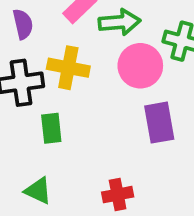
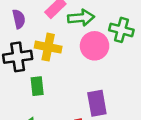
purple rectangle: (159, 123) -> (97, 103), moved

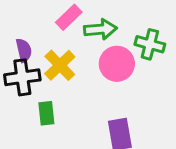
purple semicircle: (19, 19) -> (24, 50), moved
yellow cross: (48, 47) -> (60, 65), turned 35

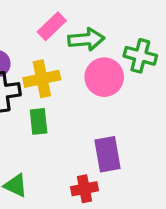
yellow cross: (60, 65) -> (42, 79), turned 32
green rectangle: (46, 113) -> (39, 121), moved

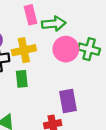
pink rectangle: (52, 26) -> (30, 15), turned -60
green cross: (140, 56) -> (89, 49), moved

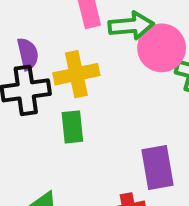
pink circle: (66, 49) -> (162, 48), moved

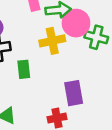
yellow cross: (76, 74) -> (52, 41), moved

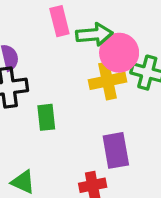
yellow cross: (52, 41) -> (108, 81), moved

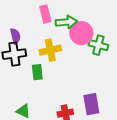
yellow cross: (108, 81) -> (50, 50), moved
purple rectangle: (116, 150) -> (91, 104), moved

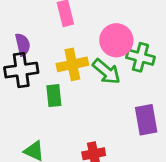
green arrow: (66, 22) -> (106, 71), moved, turned 45
purple rectangle: (91, 104) -> (146, 120), moved

